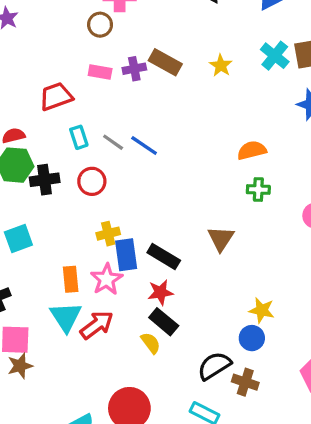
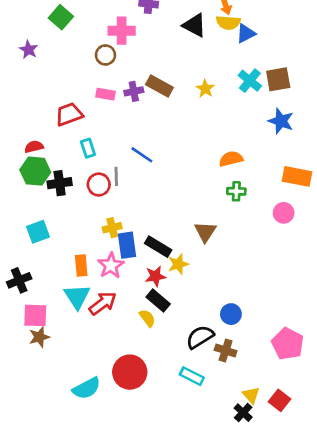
gray line: (113, 142) -> (116, 176), moved, turned 54
yellow star: (262, 310) -> (178, 264), moved, turned -30

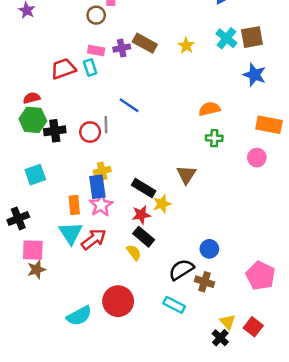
cyan rectangle: (88, 148) -> (90, 67), moved
blue rectangle: (127, 245) -> (97, 187), moved

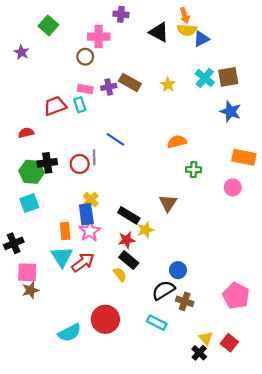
orange semicircle: (209, 109) -> (177, 142), moved
green hexagon: (33, 120) -> (32, 172), moved
yellow cross: (102, 171) -> (91, 200), turned -32
blue circle: (209, 249) -> (178, 270), moved

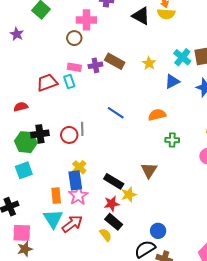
blue triangle: (201, 39) -> (172, 81), moved
blue line: (115, 139) -> (116, 113), moved

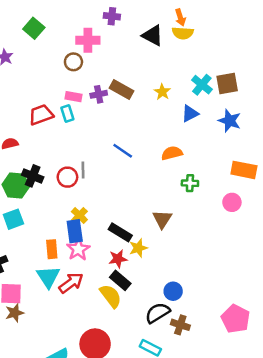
black cross: (40, 134) -> (33, 176), turned 30
yellow semicircle: (106, 235) -> (111, 296), size x1.5

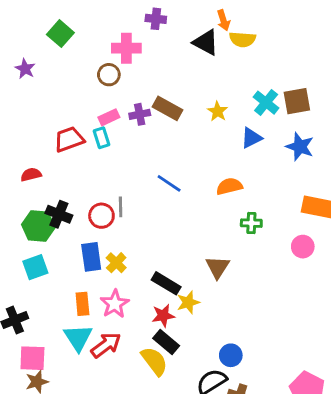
orange arrow: (180, 17) -> (223, 20), moved
pink rectangle: (73, 97) -> (109, 117), turned -35
blue rectangle: (75, 231) -> (91, 257), moved

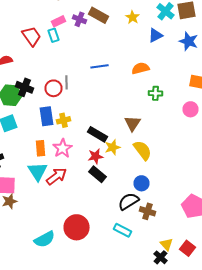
purple cross: (140, 114) -> (80, 19), turned 32
red trapezoid: (69, 139) -> (32, 36), turned 75
blue line: (169, 183) -> (100, 66), turned -42
yellow cross: (116, 263) -> (64, 120), turned 32
yellow semicircle: (154, 361) -> (142, 150), moved

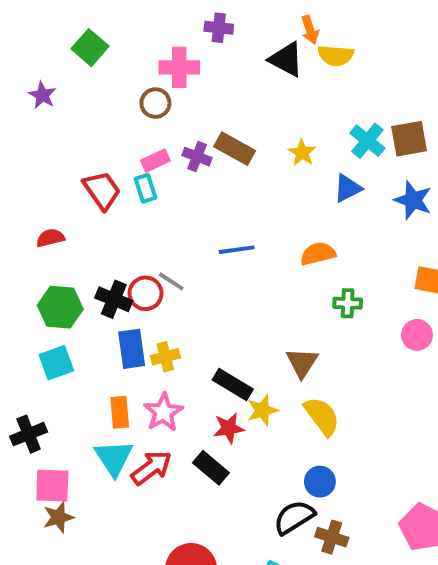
gray line: (66, 82) -> (171, 281), turned -56
black cross: (24, 87) -> (114, 299), moved
black rectangle: (98, 174) -> (211, 468), moved

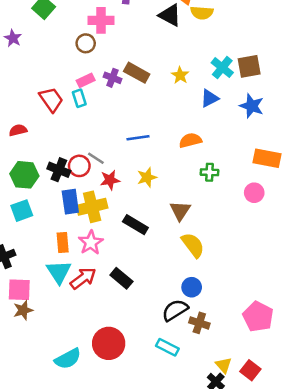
yellow cross: (165, 357) -> (92, 207), size x1.6
yellow star: (262, 410) -> (147, 177), moved
red star: (229, 428) -> (110, 180), moved

